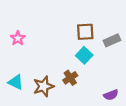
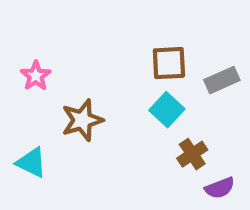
brown cross: (70, 78) -> (192, 154), moved
brown star: (44, 86) -> (82, 120), moved

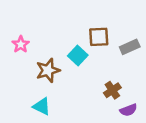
cyan square: (167, 110) -> (78, 56), moved
cyan triangle: (31, 163) -> (42, 106), moved

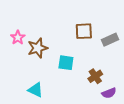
cyan square: (78, 56) -> (66, 63), moved, turned -35
brown star: (48, 70) -> (38, 48), moved

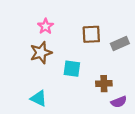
pink star: (18, 38) -> (46, 26), moved
brown cross: (95, 76) -> (104, 84), turned 32

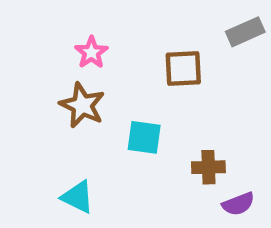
gray rectangle: (120, 43) -> (245, 32), moved
brown star: (41, 53) -> (82, 105), turned -30

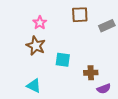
gray rectangle: (245, 32) -> (107, 26), moved
brown square: (183, 69) -> (80, 15), moved

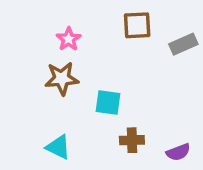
brown star: (36, 46) -> (62, 78), turned -30
brown cross: (91, 73) -> (132, 140), moved

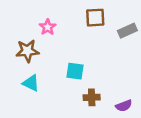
brown star: (62, 78) -> (27, 51), moved
cyan triangle: (58, 147) -> (31, 83), moved

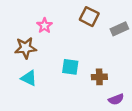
brown square: (95, 18) -> (89, 17), turned 30
brown cross: (92, 97) -> (99, 77), moved

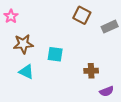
pink star: (45, 26) -> (11, 16), moved
cyan square: (70, 67) -> (55, 54), moved

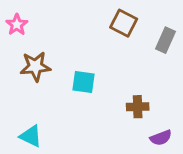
gray rectangle: (110, 27) -> (166, 40), turned -42
cyan triangle: (26, 72) -> (31, 136), moved

